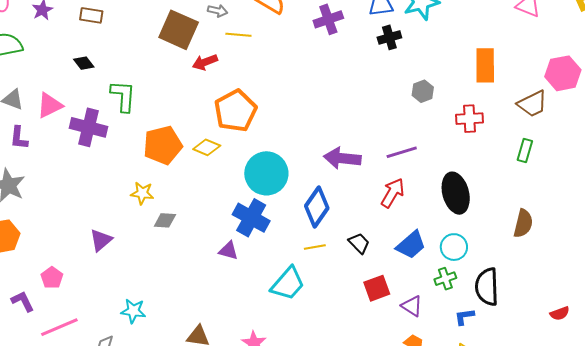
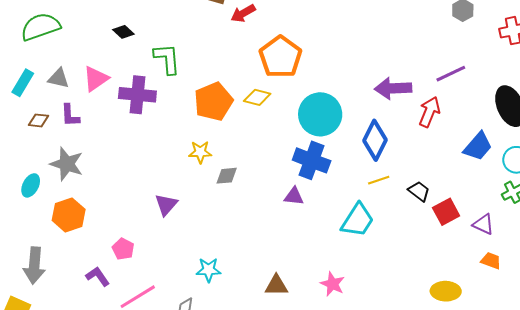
red arrow: (393, 193) -> (429, 112), moved
black trapezoid: (359, 243) -> (419, 191), moved
blue trapezoid: (411, 245) -> (478, 146), moved

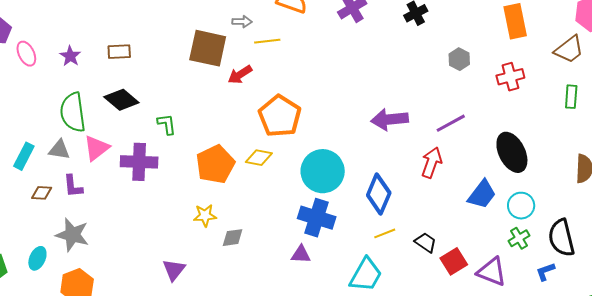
green semicircle: (40, 27) -> (73, 112), moved, turned -75
black diamond: (123, 32) -> (121, 100), size x1.6
green L-shape: (167, 59) -> (167, 124), size x0.7
purple arrow: (393, 88) -> (390, 119), moved
purple triangle: (483, 224) -> (492, 272), size x1.4

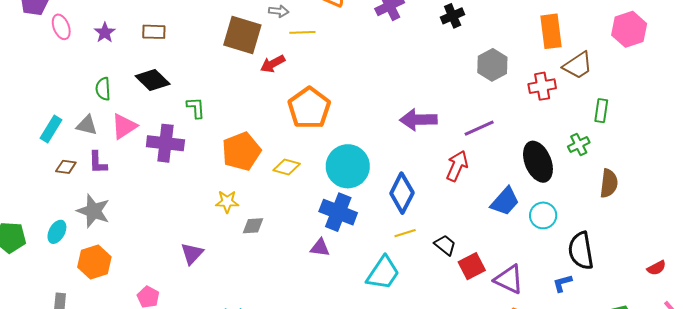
brown trapezoid: (569, 50) -> (578, 65), moved
gray hexagon: (459, 59) -> (492, 65), size x1.4
green semicircle: (73, 112) -> (103, 89), size x0.6
yellow diamond: (259, 158) -> (287, 167), moved
green cross: (519, 238) -> (579, 145), moved

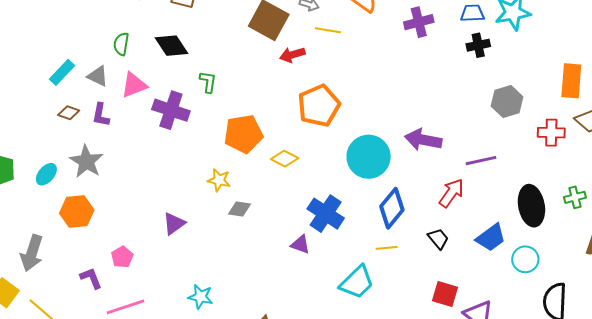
cyan circle: (348, 166) -> (369, 157), moved
black trapezoid: (445, 245) -> (438, 239), moved
red square: (472, 266) -> (445, 294), turned 32

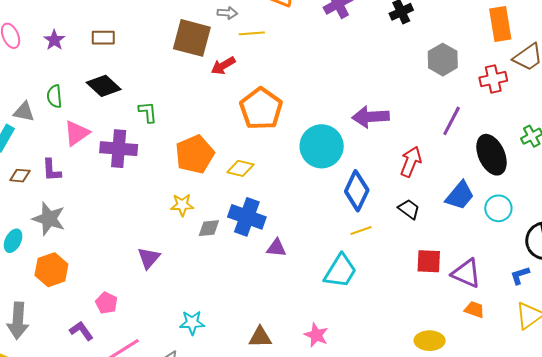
gray triangle: (98, 76) -> (24, 112), moved
purple line: (481, 161) -> (452, 121), moved, turned -36
blue cross: (326, 214) -> (247, 217), moved

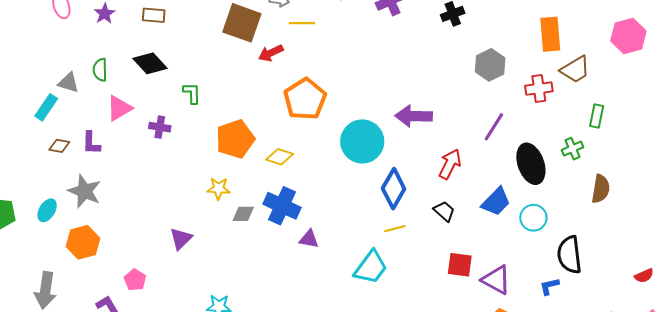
purple cross: (119, 149) -> (160, 127), size x0.6

